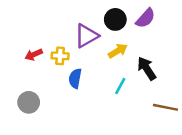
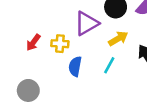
red arrow: (34, 55) -> (33, 42), turned -30
cyan line: (120, 86) -> (109, 65), moved

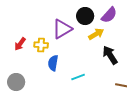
yellow arrow: (118, 39) -> (96, 34), moved
cyan line: (109, 65) -> (78, 77), moved, turned 40

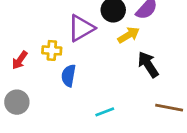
red arrow: (20, 44) -> (20, 60), moved
cyan line: (78, 77) -> (105, 112), moved

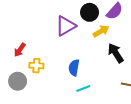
yellow cross: (52, 50) -> (36, 66), moved
blue semicircle: (69, 76) -> (74, 68), moved

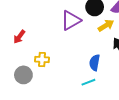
red arrow: (20, 50) -> (19, 37), moved
blue semicircle: (74, 68) -> (95, 63), moved

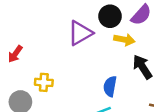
yellow arrow: (106, 25) -> (124, 40), turned 42

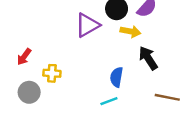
red arrow: (15, 54) -> (24, 57), moved

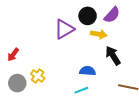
yellow cross: (52, 73) -> (38, 76), moved, turned 32
blue semicircle: (117, 77) -> (88, 71), turned 84

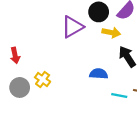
red arrow: (13, 55) -> (15, 55), turned -48
cyan line: (81, 90) -> (119, 95), moved, turned 32

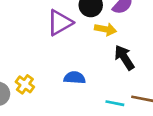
blue semicircle: (99, 74) -> (75, 78), moved

